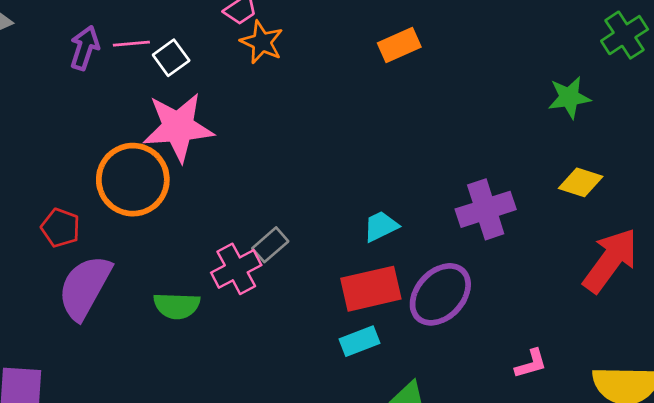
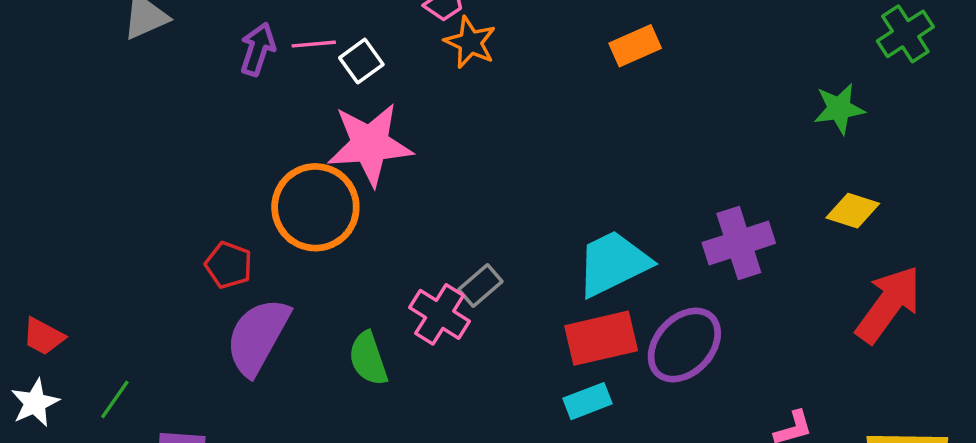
cyan trapezoid: (381, 226) -> (613, 263), size x1.8
pink cross: (236, 269) -> (440, 314), turned -30
green semicircle: (177, 306) -> (368, 359), turned 69

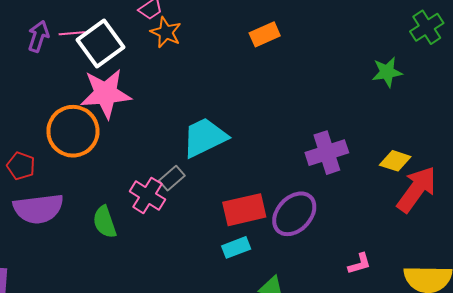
white square: (361, 61) -> (101, 44), size x1.8
yellow diamond: (853, 211) -> (395, 161), moved
cyan trapezoid: (613, 263) -> (205, 137), moved
purple semicircle: (258, 336) -> (38, 209), turned -126

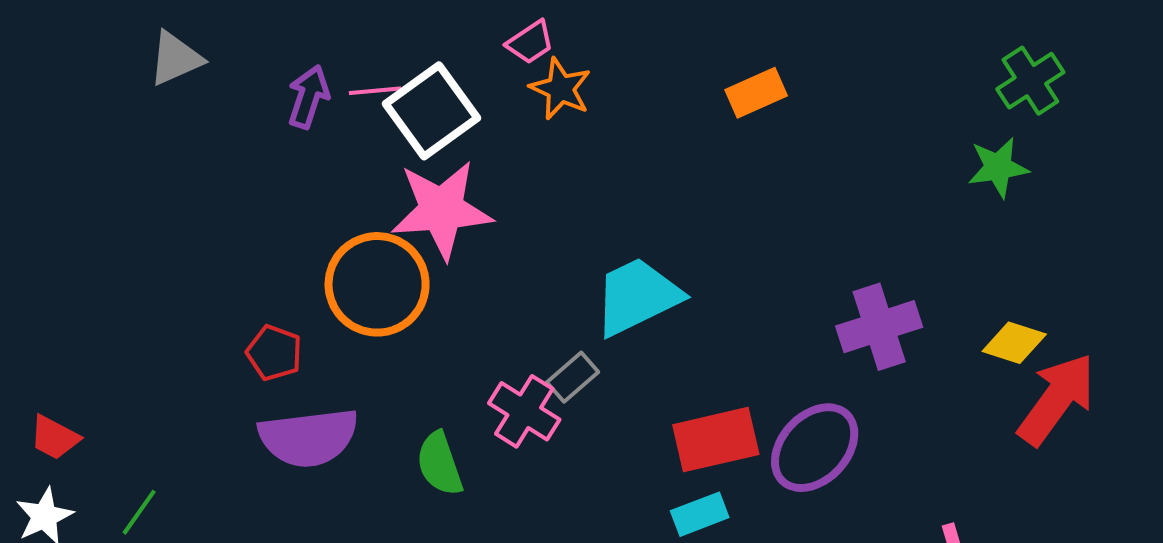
green cross: (427, 27) -> (1030, 81), moved

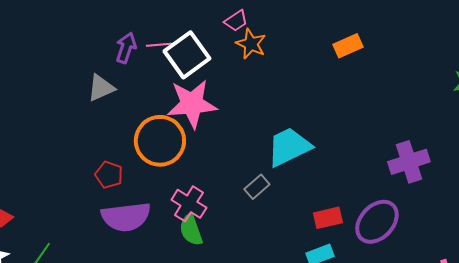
gray triangle: (175, 58) -> (101, 88), moved
pink cross: (524, 411) -> (189, 204), moved
red rectangle: (716, 440) -> (328, 218), size x0.7

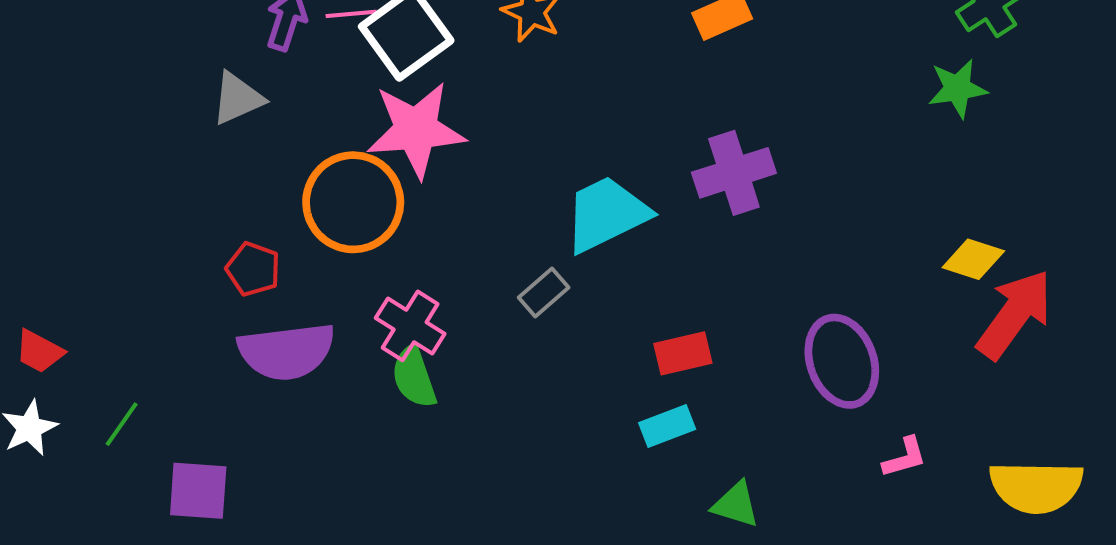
purple cross: (409, 162) -> (734, 173), moved
purple ellipse: (377, 222) -> (842, 361), moved, turned -63

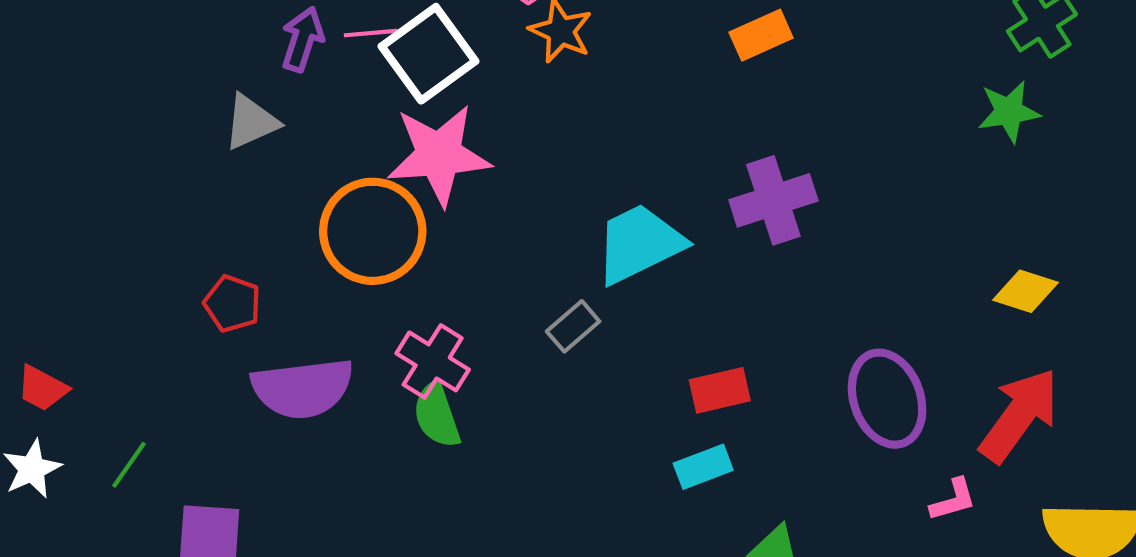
red pentagon: (253, 269) -> (232, 304), moved
red arrow: (1015, 314) -> (1019, 415), moved

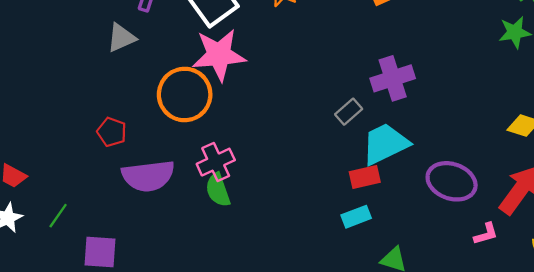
cyan trapezoid: (639, 244) -> (385, 144), moved
gray rectangle: (573, 326) -> (349, 112), moved
pink cross: (433, 361) -> (216, 162), turned 33
purple ellipse: (887, 399) -> (452, 181), turned -51

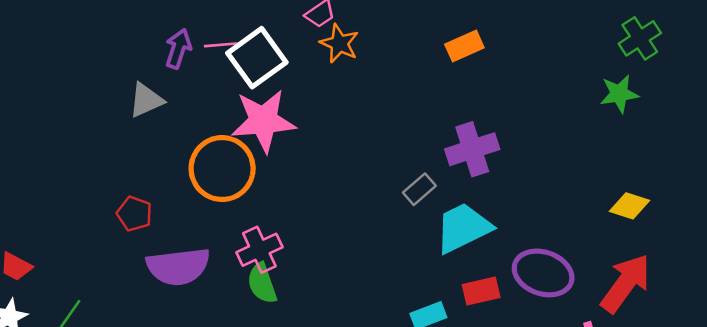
red rectangle: (365, 177) -> (481, 291), moved

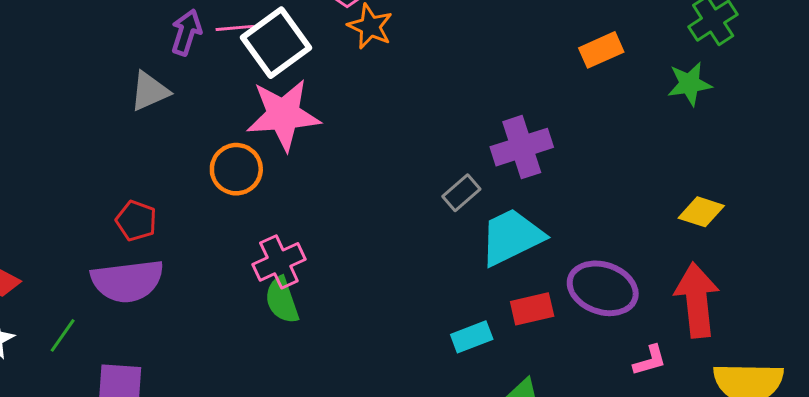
orange rectangle: (464, 46) -> (601, 50), moved
orange circle: (222, 169) -> (236, 169), size x0.7
purple semicircle: (178, 267) -> (127, 281), moved
red arrow: (626, 283) -> (697, 300), turned -42

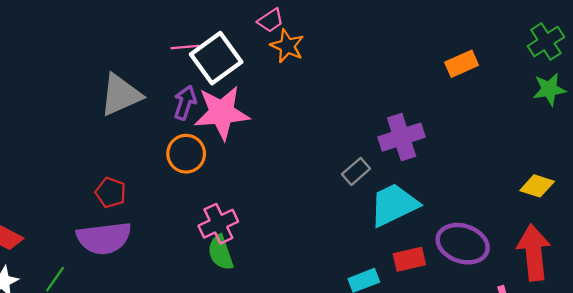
purple arrow: (186, 32) -> (185, 103), moved
green star: (689, 84) -> (549, 89), moved
gray triangle: (149, 91) -> (121, 95), size x1.4

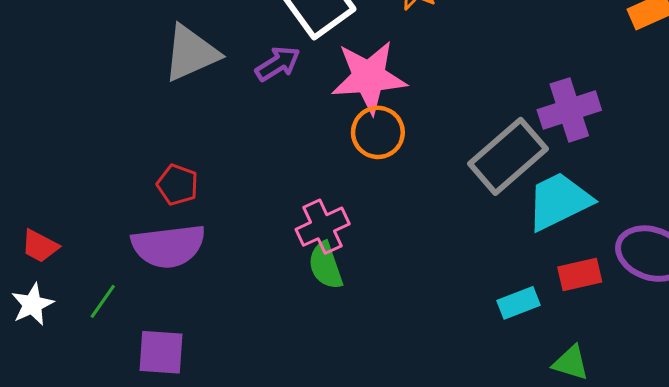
purple arrow: (185, 103) -> (278, 64), turned 40
pink star: (222, 113) -> (369, 77), moved
orange circle: (186, 154) -> (378, 132), moved
gray rectangle: (356, 171) -> (508, 156), size x2.0

